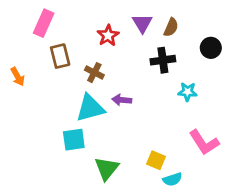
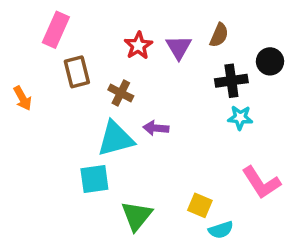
purple triangle: (142, 23) -> (179, 47), moved
black cross: (163, 60) -> (231, 81), moved

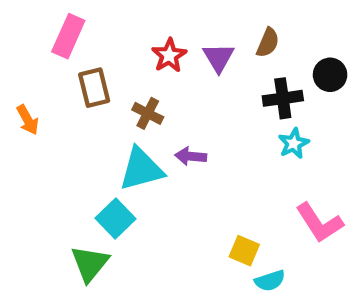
cyan star: (240, 118) -> (294, 143), turned -30
cyan square: (94, 179) -> (116, 218), turned -36
green triangle: (137, 216) -> (90, 264), moved

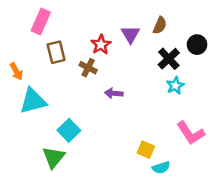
red star: (169, 55) -> (101, 45), moved
black cross: (283, 98) -> (169, 59), turned -35
cyan triangle: (141, 169) -> (33, 101), moved

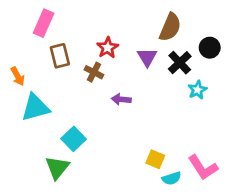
brown semicircle: (160, 25) -> (170, 27), size x1.5
purple triangle: (130, 34) -> (147, 57), moved
cyan star: (175, 86) -> (197, 90), moved
pink L-shape: (191, 133) -> (203, 167), moved

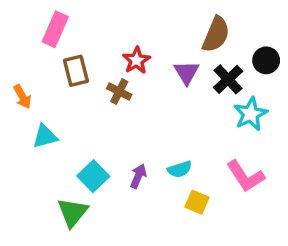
cyan star: (197, 90) -> (251, 114), size x1.4
purple arrow: (121, 99) -> (138, 176), moved, turned 108
cyan triangle: (35, 108) -> (45, 136), size x0.7
pink L-shape: (203, 167) -> (245, 176), moved
cyan semicircle: (172, 178) -> (180, 169), moved

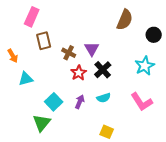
red star: (136, 60) -> (79, 73), moved
purple triangle: (187, 72) -> (92, 49), moved
black cross: (228, 79) -> (103, 70), moved
yellow square: (197, 202) -> (107, 132), moved

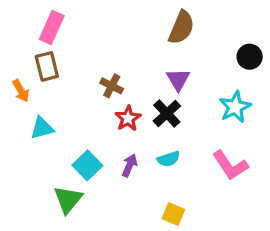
brown semicircle: (125, 20) -> (181, 28), moved
brown rectangle: (44, 41) -> (47, 66), moved
purple triangle: (92, 49) -> (178, 79), moved

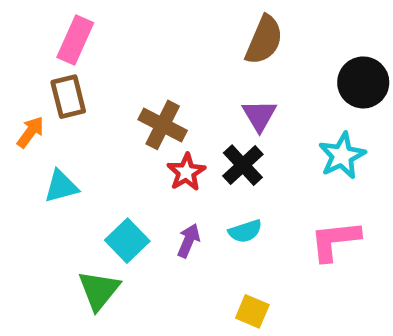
black circle: (250, 57) -> (363, 82), size x1.4
brown cross: (112, 86) -> (163, 125), size x1.4
orange arrow: (21, 91) -> (30, 132), turned -115
pink L-shape: (230, 165) -> (335, 241), turned 117

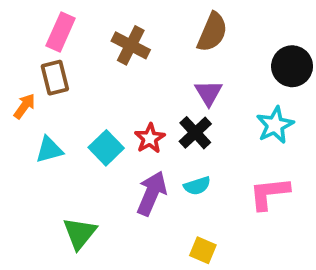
brown cross: (163, 125) -> (131, 45), moved
cyan square: (127, 241) -> (106, 148), moved
purple arrow: (189, 241) -> (152, 193), size x1.6

